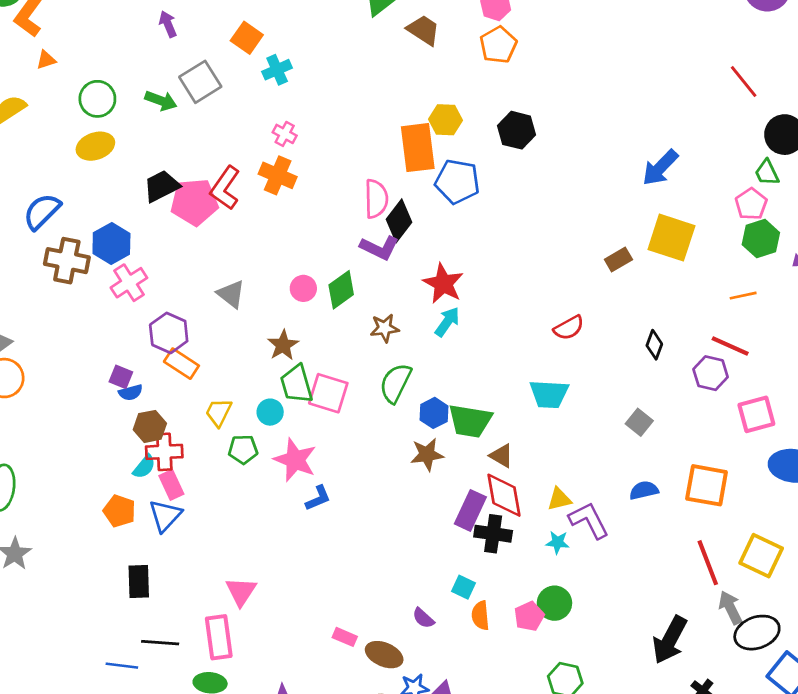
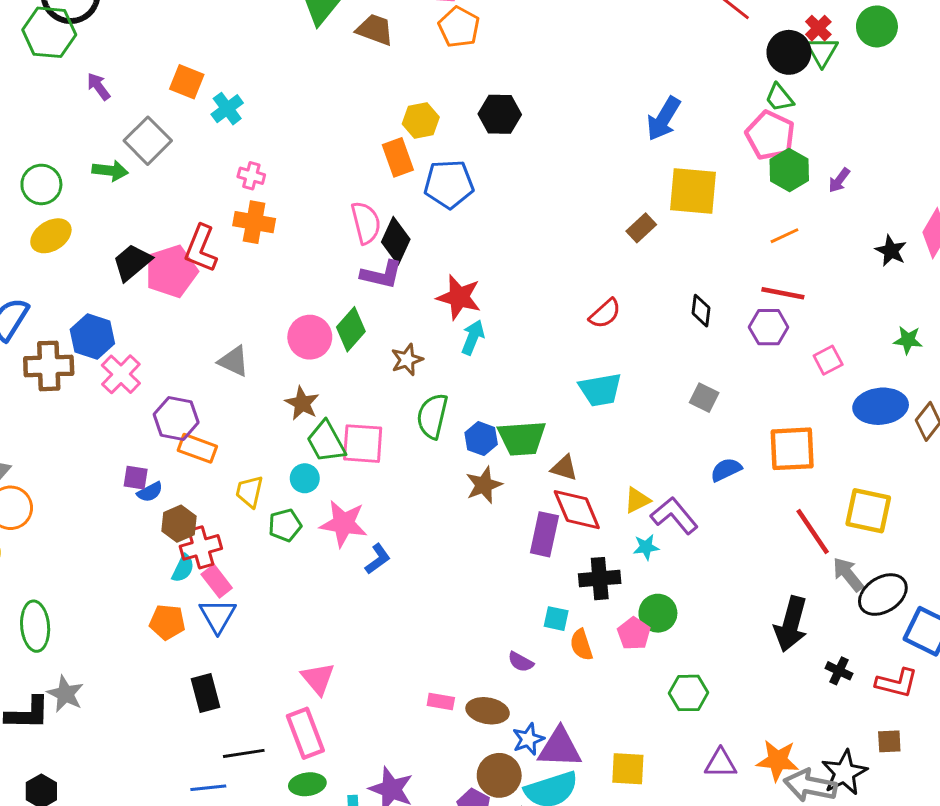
orange rectangle: (418, 148) -> (398, 157), size x0.7
pink pentagon: (751, 204) -> (770, 135), size x1.4
pink circle: (303, 288) -> (310, 337), size x1.5
pink square: (756, 414) -> (828, 360), size x0.7
black cross: (493, 534) -> (600, 579), moved

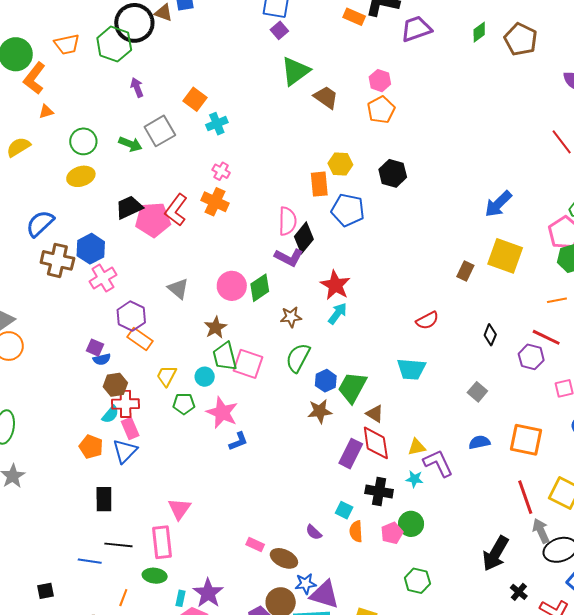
brown rectangle: (641, 228) -> (465, 271), turned -36
green trapezoid: (522, 438) -> (352, 387), turned 108

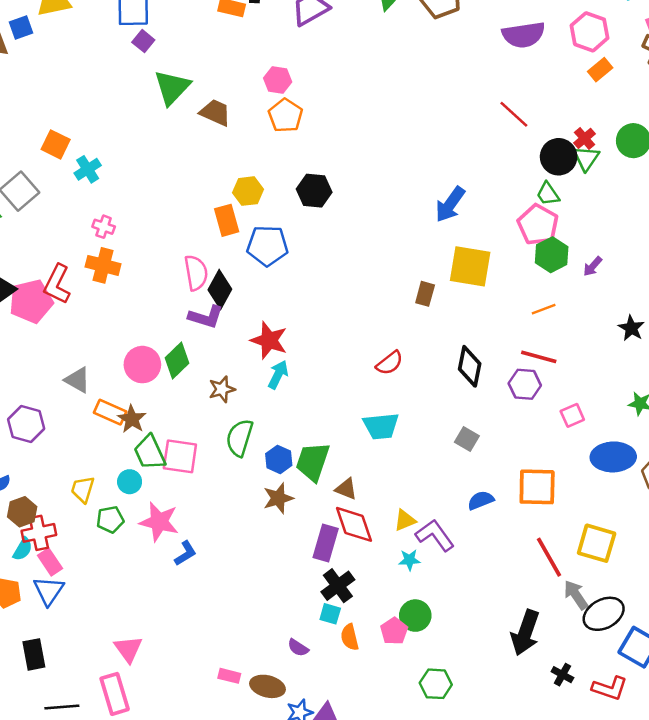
black diamond: (490, 335) -> (470, 366), size x1.5
orange rectangle: (140, 339) -> (110, 412), moved
black cross: (379, 492) -> (338, 586), moved, turned -36

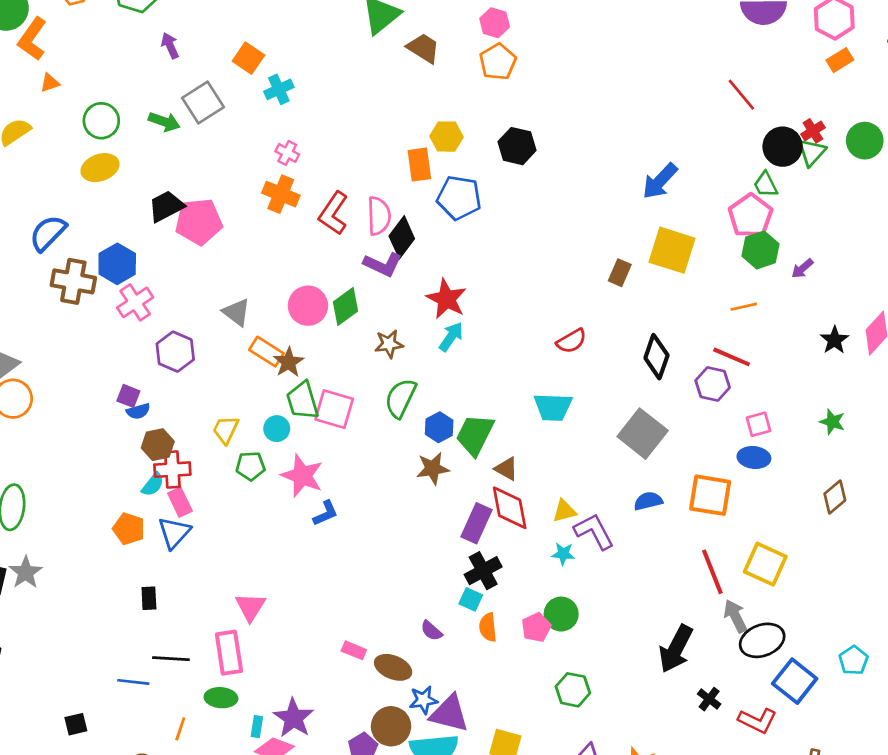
red L-shape: (57, 284) -> (333, 213), moved
gray square: (467, 439) -> (643, 434), size x1.8
blue ellipse: (613, 457) -> (754, 457), moved, size x0.7
black rectangle: (34, 654) -> (149, 598), size x0.7

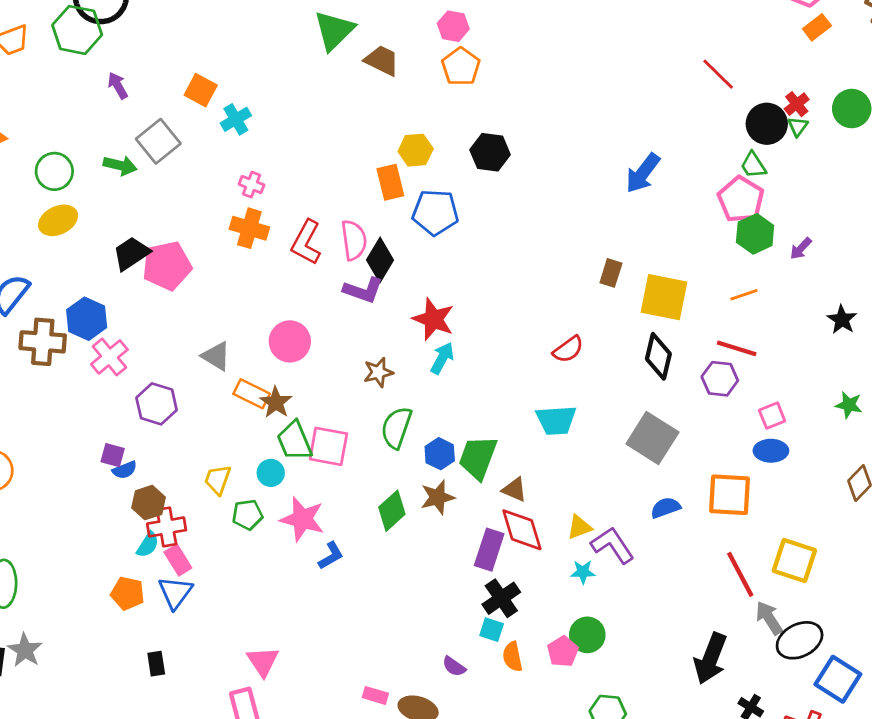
green triangle: (812, 152) -> (798, 127), size x0.7
yellow square: (672, 250) -> (664, 297), moved
green diamond: (345, 306) -> (392, 511), moved

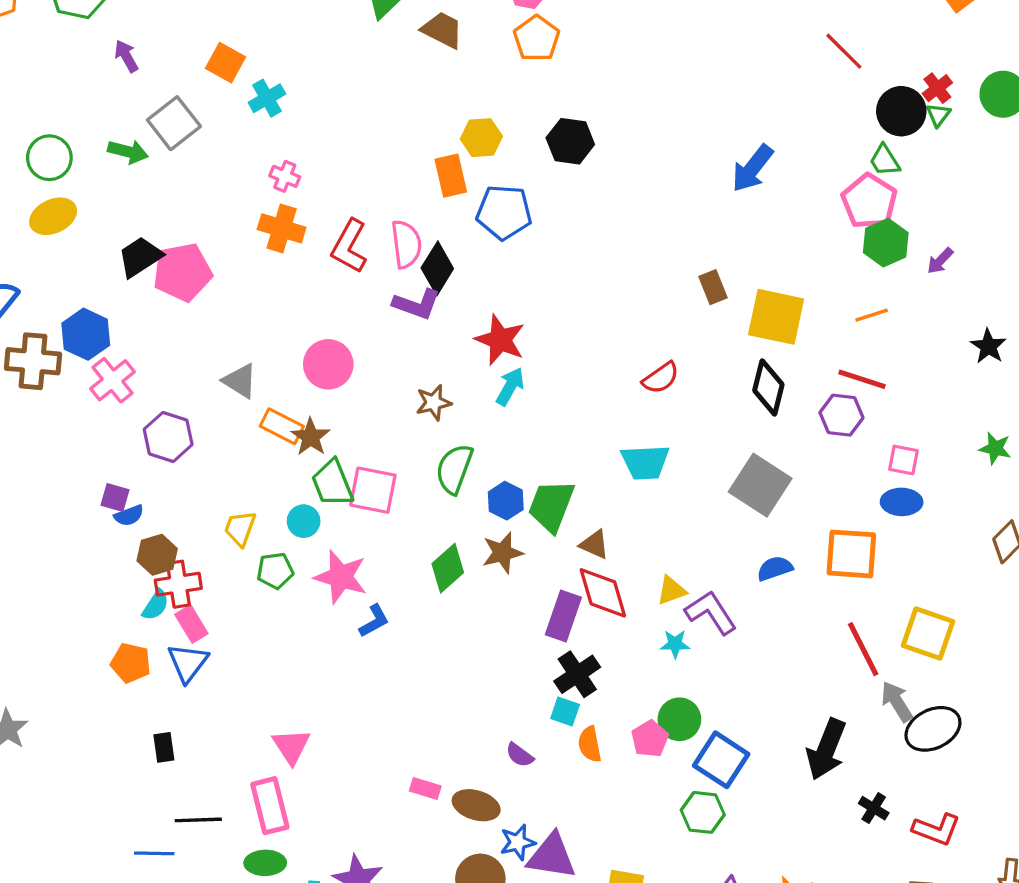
brown rectangle: (611, 273) -> (713, 287), turned -40
pink square: (772, 416) -> (903, 460), turned 32
blue square: (838, 679) -> (721, 760), moved

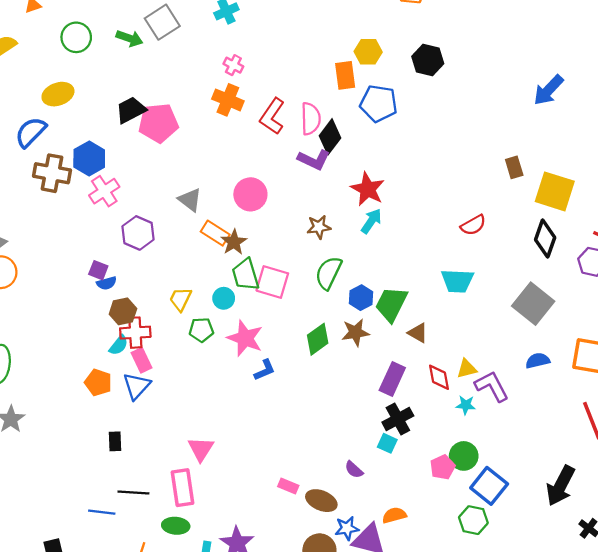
yellow ellipse: (53, 216) -> (58, 94), moved
red diamond: (603, 593) -> (439, 377), moved, size x0.7
orange semicircle: (590, 744) -> (394, 515), moved, turned 80

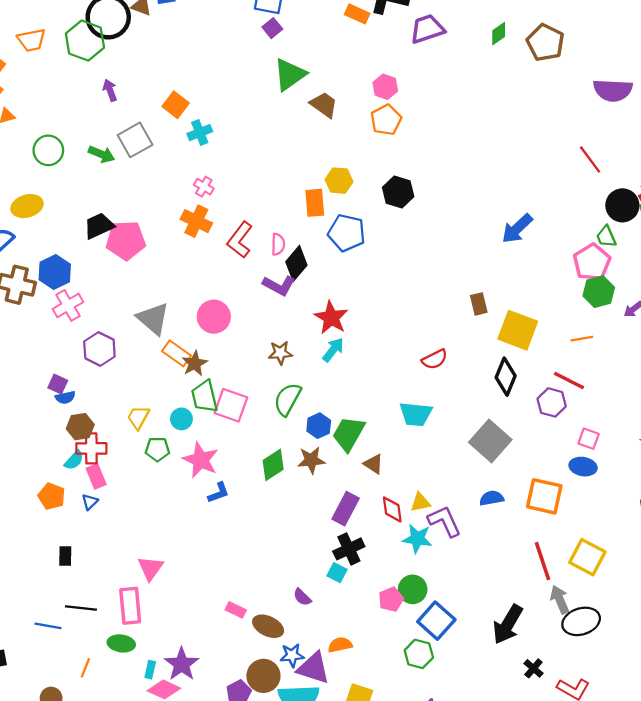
pink semicircle: (311, 119) -> (278, 244), size x0.7
gray triangle: (190, 200) -> (153, 319), size x1.4
blue triangle: (137, 386) -> (90, 502), size x0.6
cyan star: (466, 405) -> (417, 539), size x1.5

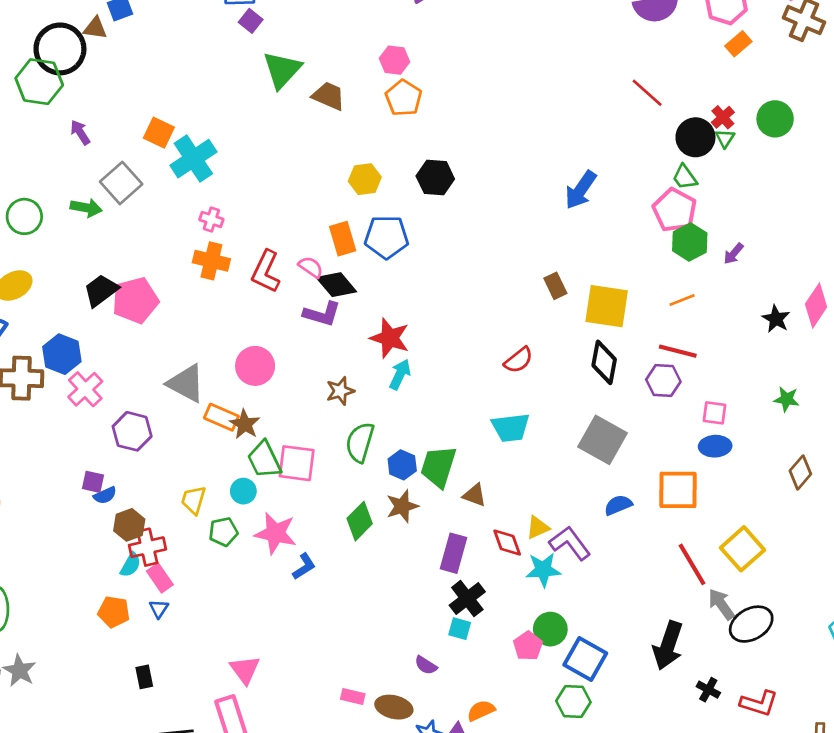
cyan cross: (200, 133) -> (193, 159), size x1.6
orange rectangle: (315, 203) -> (343, 239), moved
pink semicircle: (278, 244) -> (311, 267), turned -45
black diamond: (296, 263) -> (336, 285), turned -68
yellow square: (587, 557) -> (742, 549), turned 33

